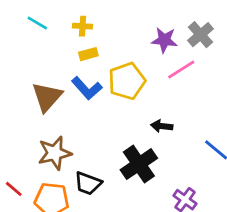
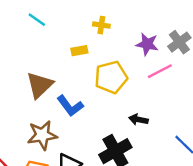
yellow cross: (83, 26) -> (101, 25), moved
blue L-shape: (87, 88) -> (70, 106), moved

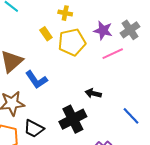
yellow rectangle: (79, 51) -> (46, 34), turned 64
yellow pentagon: (111, 77) -> (72, 42), moved

